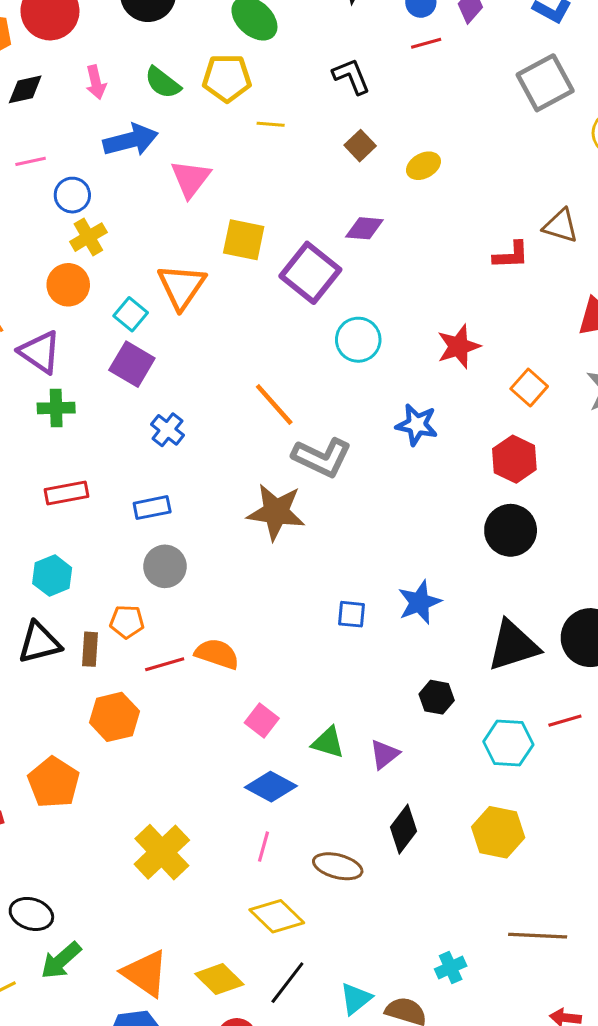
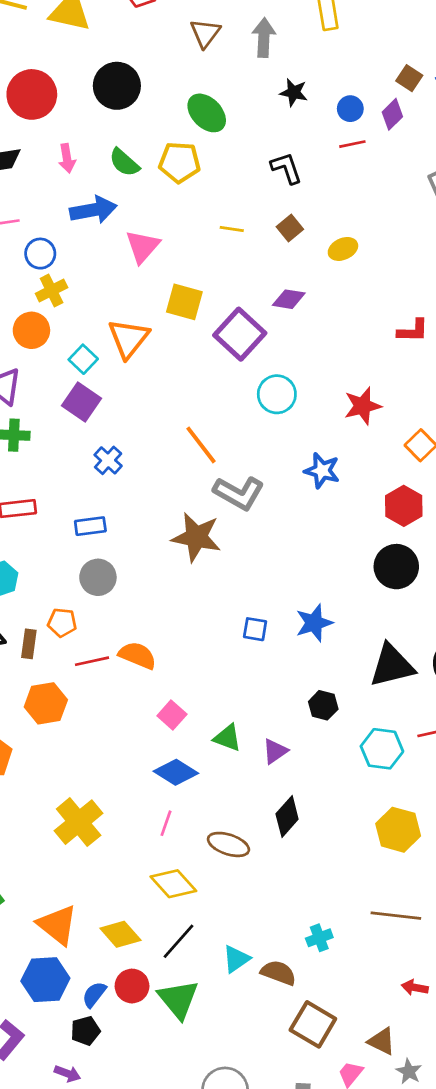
yellow line: (271, 124) -> (232, 229), moved
yellow hexagon: (498, 832) -> (398, 830), moved

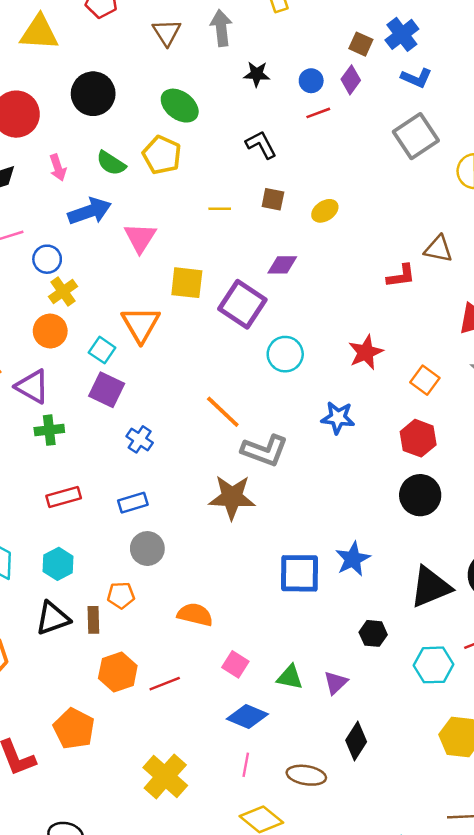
yellow pentagon: (180, 162) -> (162, 155), turned 30
brown square: (290, 228) -> (273, 199), turned -30
blue square: (255, 629) -> (299, 573), size x1.8
red line: (92, 661) -> (165, 684), moved

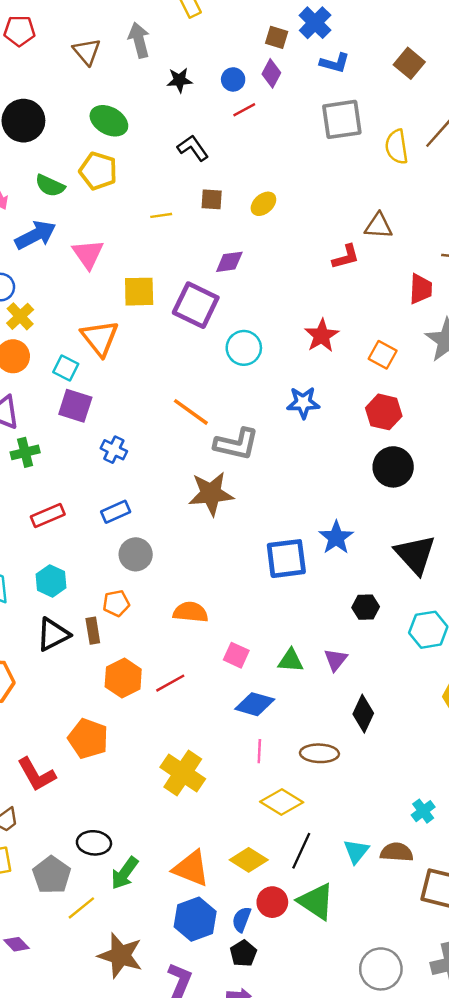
gray square: (416, 136) -> (342, 119), turned 33
black triangle: (431, 587) -> (415, 554), turned -42

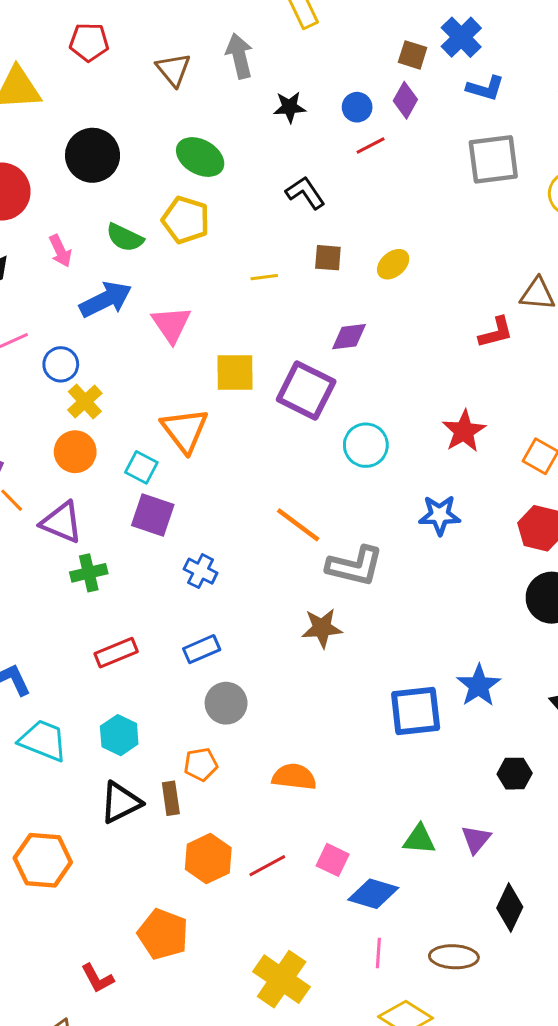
brown star: (211, 494) -> (322, 628), size x0.7
pink square: (236, 655) -> (333, 860), moved
red L-shape: (36, 774) -> (97, 978), size x0.7

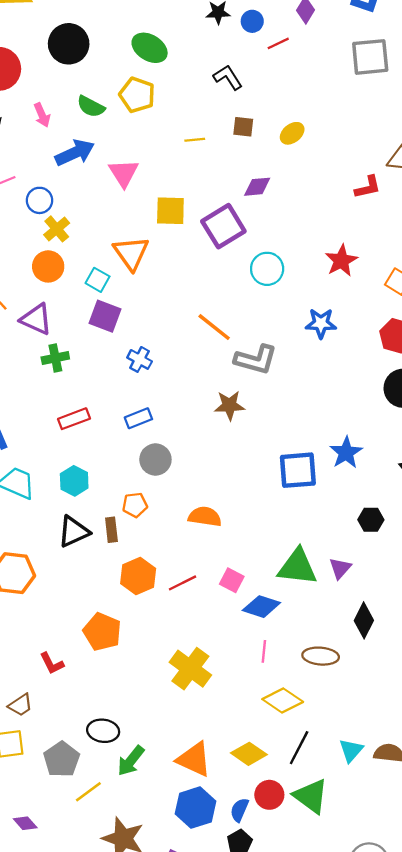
blue circle: (357, 107) -> (252, 21), moved
purple square: (306, 391) -> (223, 226), turned 30
green triangle: (419, 839) -> (297, 567), size x1.6

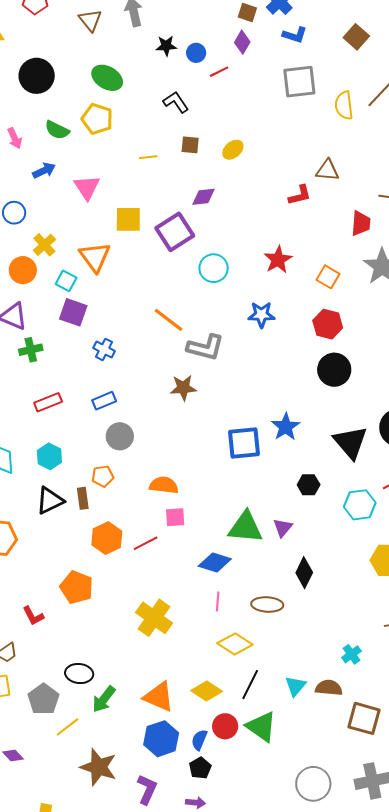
blue arrow: (75, 153) -> (44, 171), size x0.7
yellow cross: (57, 229) -> (44, 245), moved
pink square: (232, 580) -> (175, 517), moved, turned -30

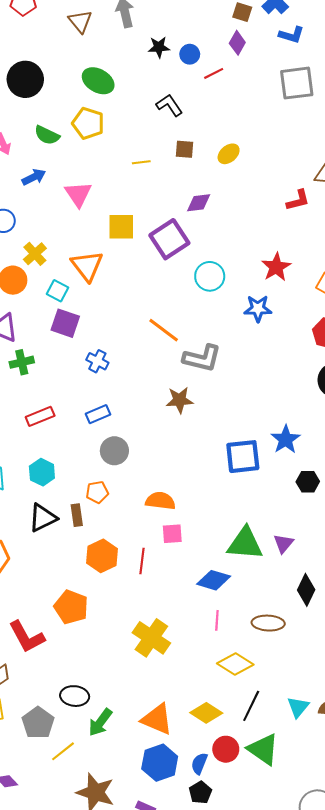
blue star: (261, 315) -> (258, 308), moved
black hexagon: (309, 485) -> (308, 482), moved
red line: (146, 543) -> (142, 561), turned -55
red L-shape: (33, 616) -> (27, 637), size x1.6

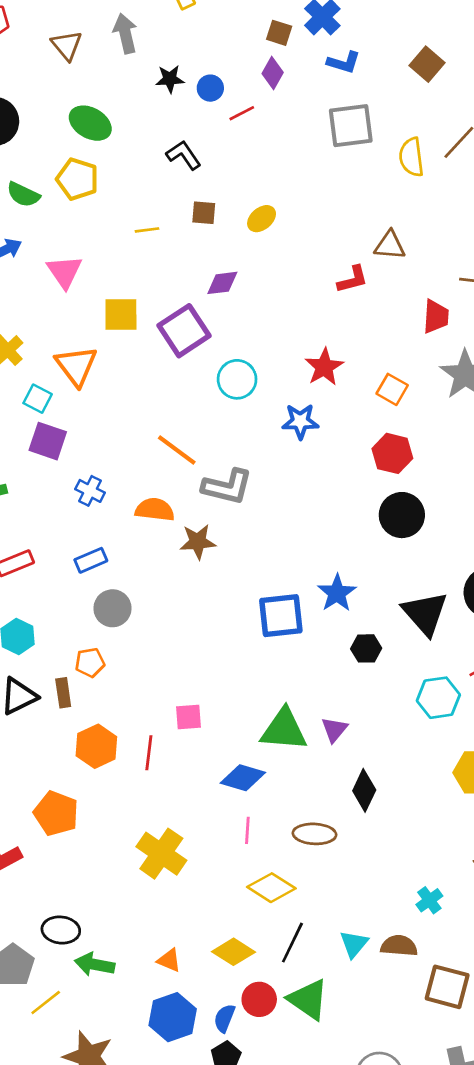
orange semicircle: (160, 501) -> (155, 510), moved
orange triangle: (157, 719) -> (169, 960), size x0.6
green arrow: (100, 722) -> (95, 964), turned 64

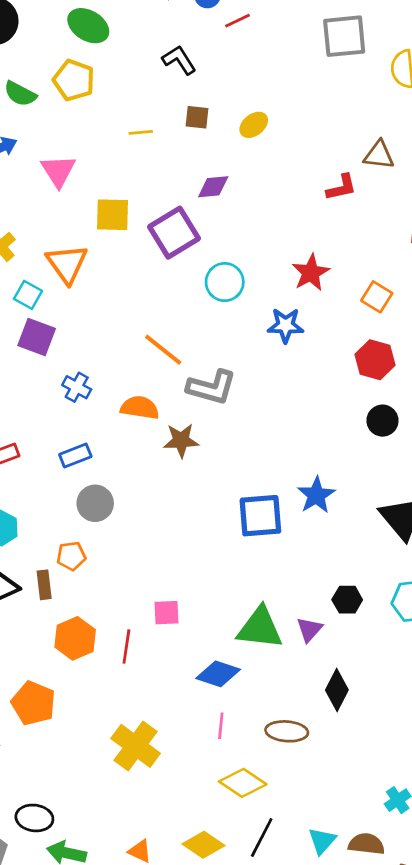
black circle: (402, 515) -> (382, 421), size x0.7
black hexagon: (366, 648) -> (347, 600), moved

